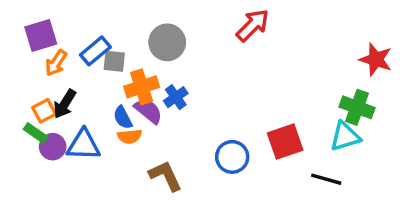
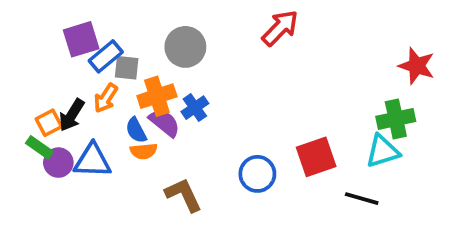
purple square: (41, 36) -> (81, 39), moved
orange arrow: (56, 63) -> (106, 98), moved
green cross: (357, 107) -> (396, 119), turned -32

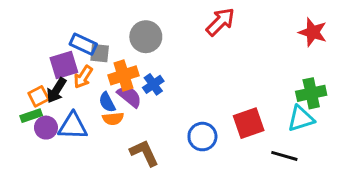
purple square: (81, 39) -> (64, 65), moved
blue rectangle: (106, 56) -> (83, 44), turned 65
red star: (417, 66) -> (313, 32), moved
green rectangle: (39, 147) -> (31, 116), turned -54

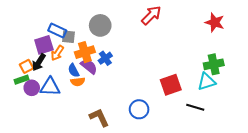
blue circle: (202, 137) -> (139, 109), moved
brown L-shape: (144, 153) -> (99, 117), moved

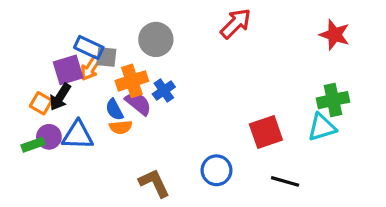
orange arrow: (57, 53) -> (90, 68), moved
orange square: (27, 66) -> (41, 103), turned -32
green rectangle: (21, 80) -> (33, 145), moved
black line: (195, 107) -> (285, 181), moved

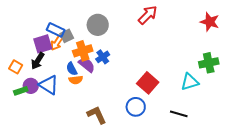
gray square: (106, 57) -> (67, 36), turned -32
orange square: (41, 103) -> (16, 67), moved
cyan triangle: (322, 127) -> (190, 82), moved
red square: (266, 132) -> (148, 83), moved, turned -30
blue triangle: (78, 135) -> (49, 85), turned 30

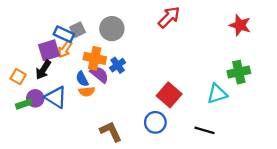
gray square: (67, 36) -> (78, 30), moved
orange cross: (83, 51) -> (95, 58), turned 30

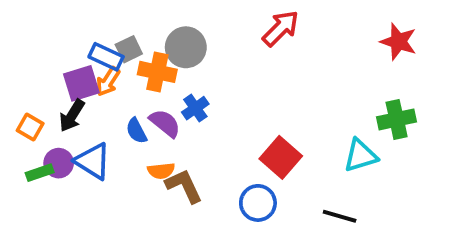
orange cross: (95, 58) -> (157, 72), moved
orange semicircle: (87, 91) -> (161, 171), moved
brown L-shape: (111, 132) -> (184, 186), moved

